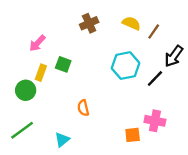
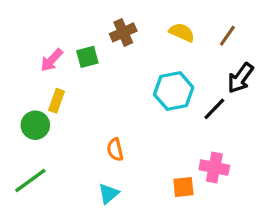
brown line: (154, 31) -> (227, 36), moved
green square: (63, 64) -> (87, 57), moved, turned -35
cyan triangle: (62, 140) -> (109, 194), moved

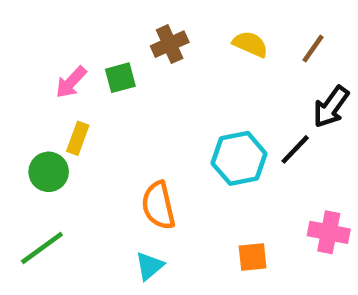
cyan hexagon: (174, 91) -> (239, 158), moved
orange semicircle: (115, 150) -> (158, 205), size x1.5
pink cross: (214, 167) -> (329, 232), moved

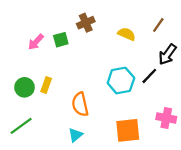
yellow semicircle: (250, 44) -> (127, 34), moved
yellow rectangle: (78, 138) -> (46, 85), moved
orange square: (253, 257) -> (128, 130), size x1.6

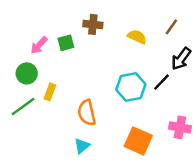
brown cross: (86, 23) -> (93, 24), turned 30
green circle: (25, 87) -> (27, 73), moved
green line: (21, 126) -> (23, 107), moved
orange square: (128, 130) -> (138, 141), turned 30

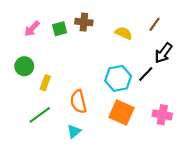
green square: (66, 43) -> (60, 29), moved
pink arrow: (39, 45) -> (32, 29), moved
green line: (23, 107) -> (40, 115), moved
orange square: (138, 141) -> (121, 113), moved

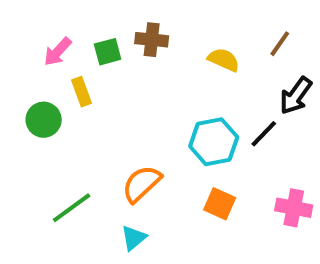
yellow rectangle: (45, 83) -> (82, 92), moved, turned -40
orange semicircle: (78, 102) -> (142, 184), turned 60
orange square: (121, 113) -> (220, 204), size x0.7

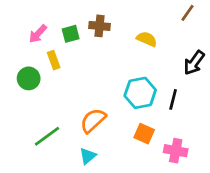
brown line: (280, 44) -> (187, 13), moved
black line: (264, 134) -> (173, 99), moved, turned -30
pink cross: (294, 208) -> (176, 151), moved

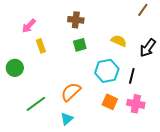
green square: (71, 34) -> (80, 45), moved
yellow semicircle: (147, 39) -> (119, 41), moved
green circle: (29, 78) -> (15, 68), moved
pink cross: (176, 151) -> (136, 104), moved

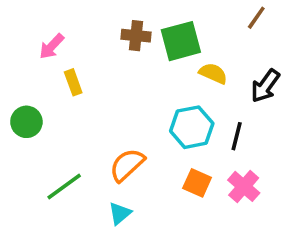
green square: (80, 45) -> (181, 41), moved, size x1.6
pink cross: (136, 104) -> (244, 186), turned 30

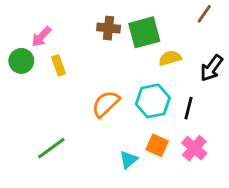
yellow semicircle: (213, 73) -> (170, 58), turned -40
green circle: (26, 122) -> (21, 61), moved
orange semicircle: (127, 165) -> (106, 104), moved
cyan triangle: (120, 213) -> (129, 160), moved

